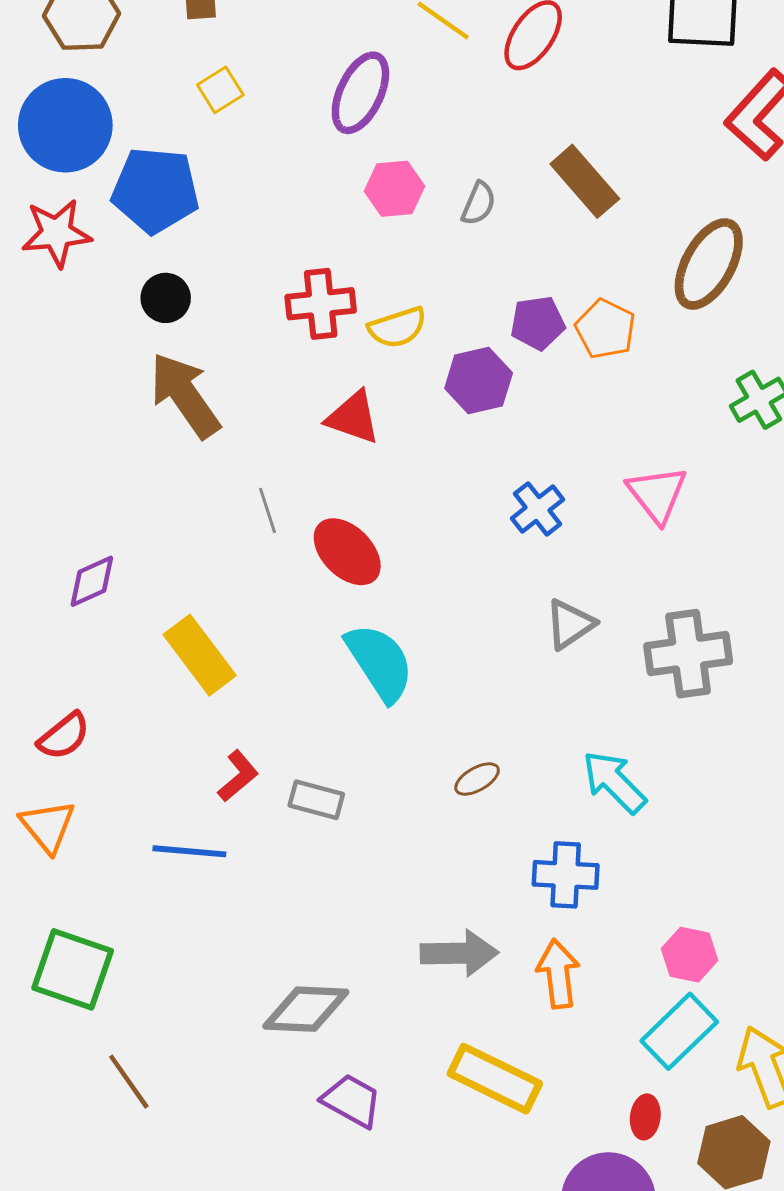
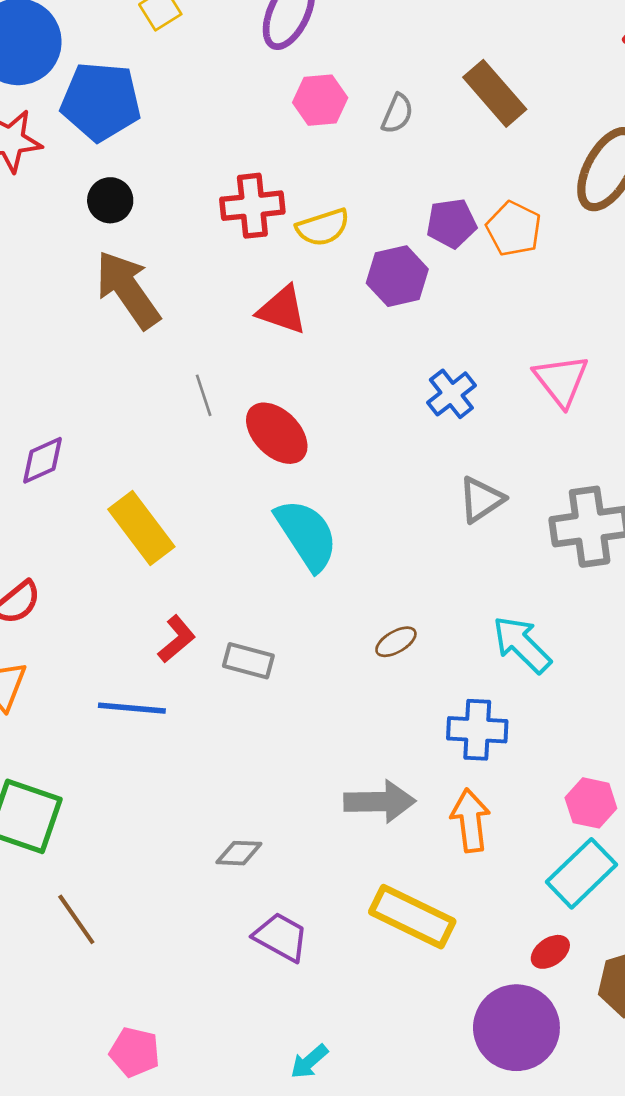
gray diamond: (306, 1009) -> (239, 853), size x0.6
red ellipse: (645, 1117) -> (550, 952), turned 48

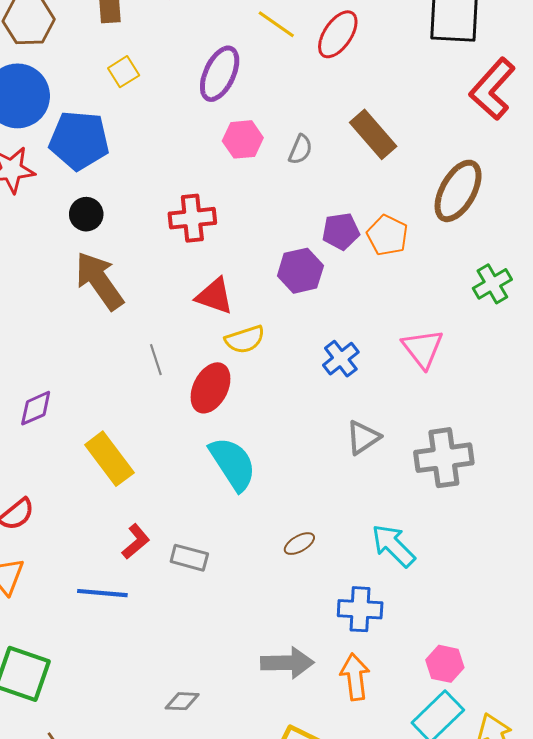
yellow semicircle: (323, 227) -> (245, 339), moved
red ellipse: (277, 433) -> (210, 388), turned 72

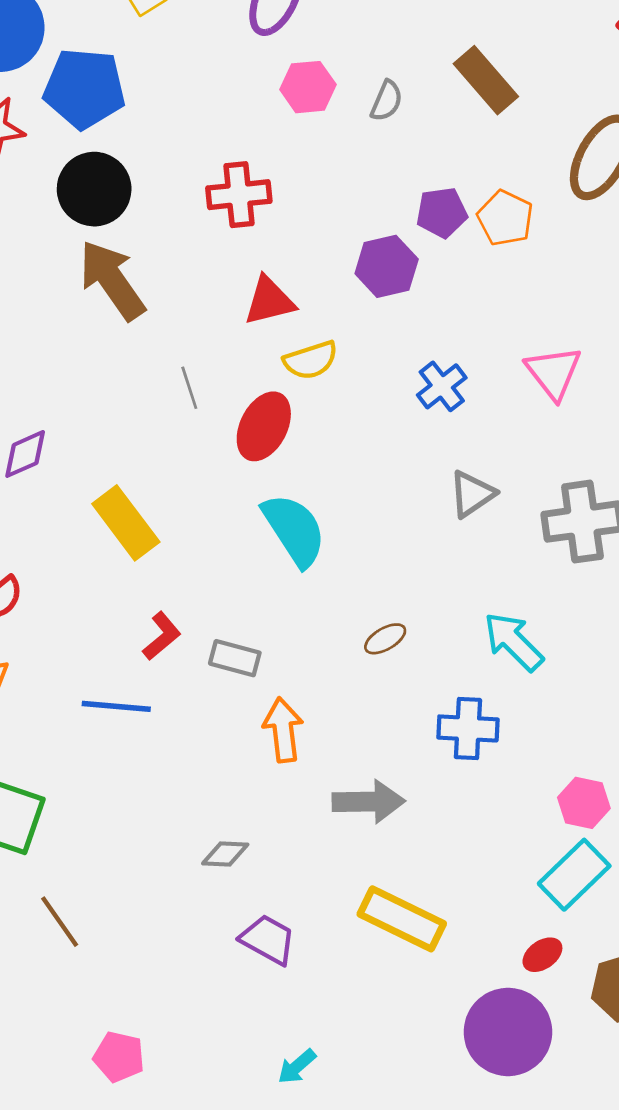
black circle: (86, 214) -> (94, 189), size x1.6
red triangle: (215, 296) -> (269, 301), turned -33
orange arrow: (355, 677) -> (283, 730), moved

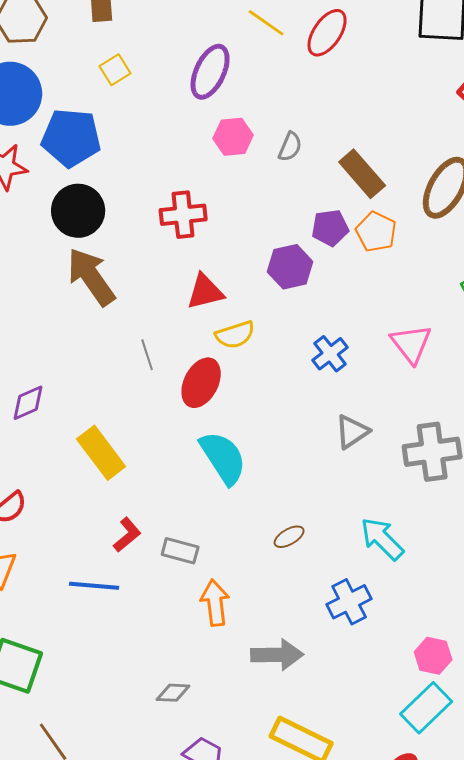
brown rectangle: (486, 80) -> (362, 174), moved
blue cross: (468, 728) -> (349, 602), turned -30

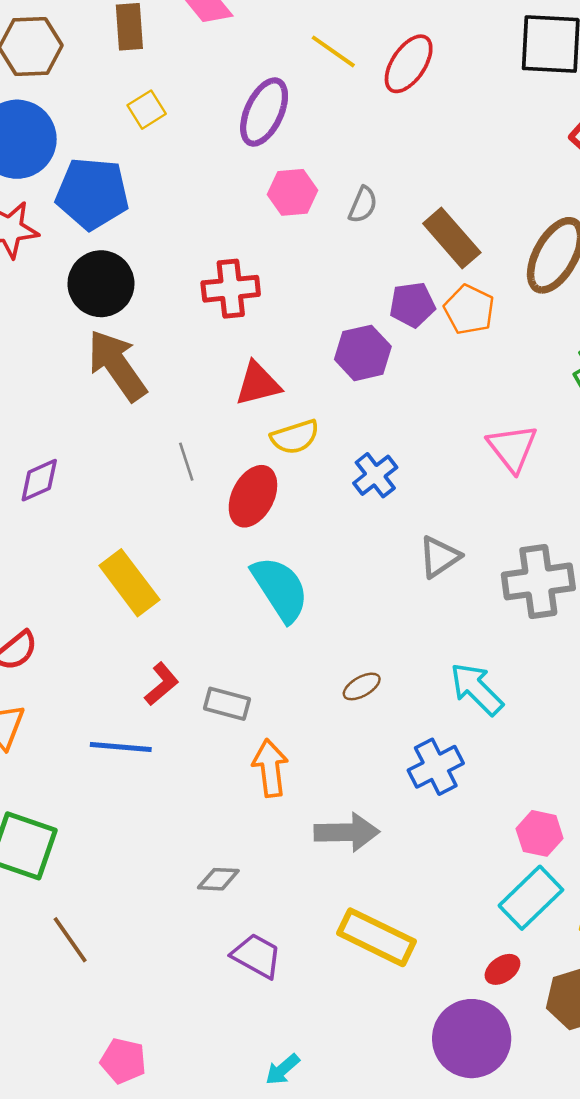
blue cross: (330, 354) -> (375, 475), moved
purple diamond: (28, 403) -> (39, 480), moved

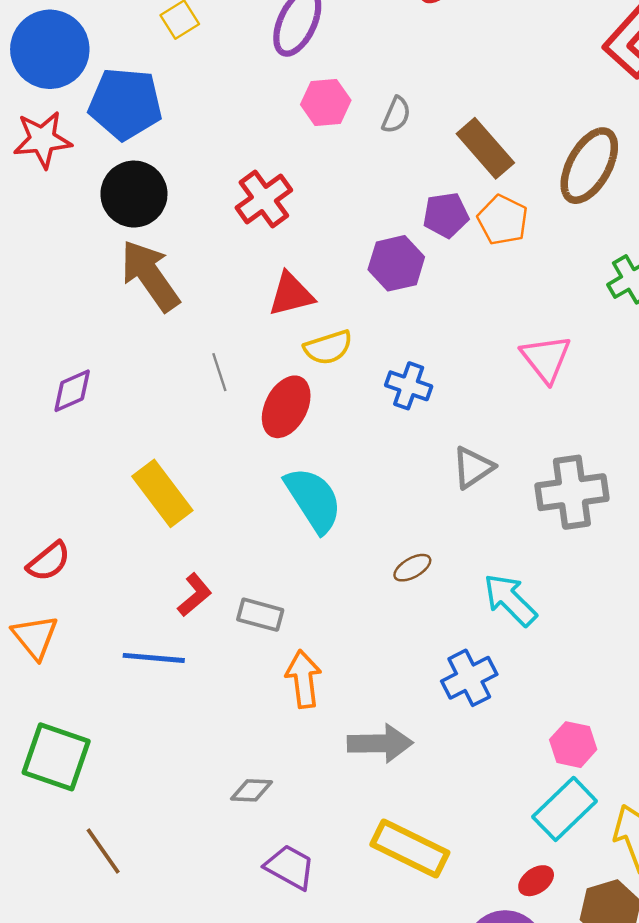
red cross: (231, 289) -> (264, 199), turned -30
blue cross: (375, 475) -> (409, 386), turned -33
brown ellipse: (362, 686) -> (412, 568), moved

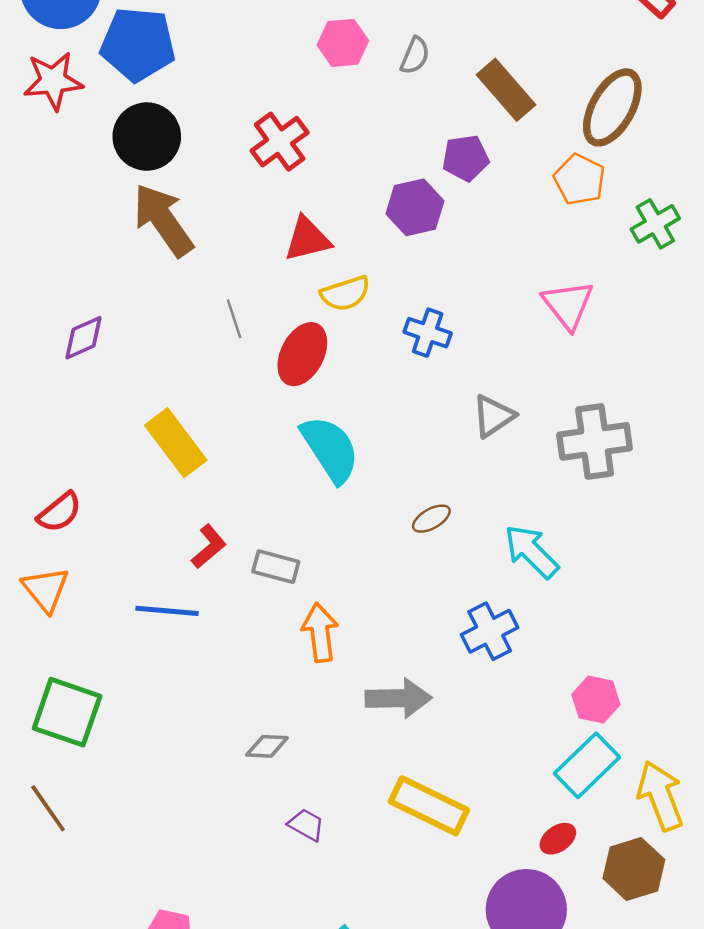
orange pentagon: (503, 220) -> (579, 180), moved
brown line: (103, 851) -> (48, 808), moved
purple trapezoid: (290, 867) -> (306, 825), size x0.7

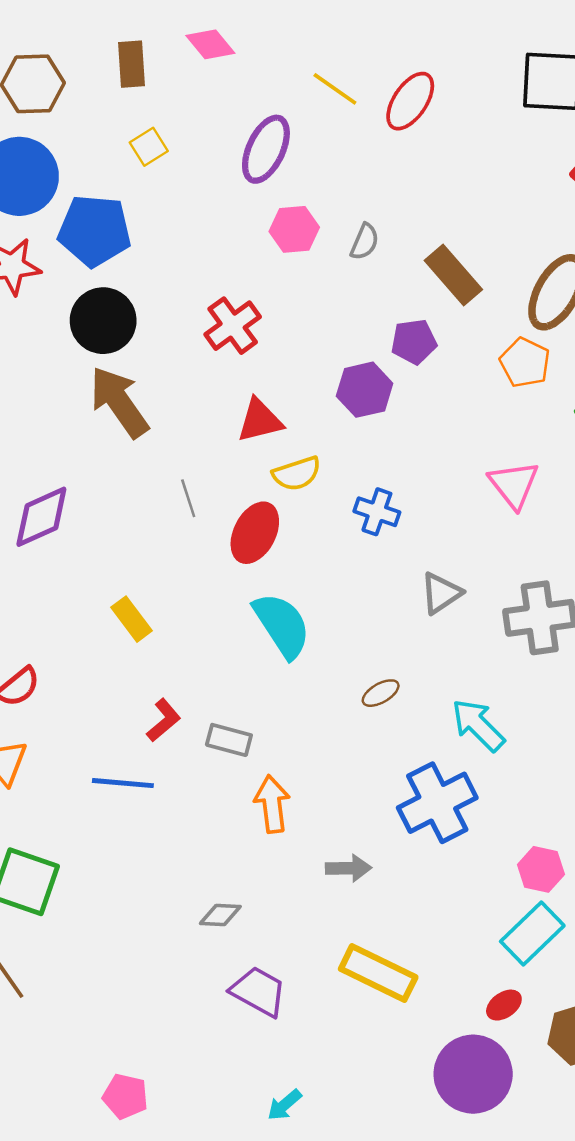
purple diamond: (83, 338) -> (41, 517), size x1.4
yellow rectangle: (176, 443) -> (132, 619), size x0.7
blue cross: (490, 631) -> (437, 803), size x1.4
gray arrow: (399, 698) -> (349, 868), size x0.7
purple trapezoid: (306, 825) -> (259, 991), size x1.6

